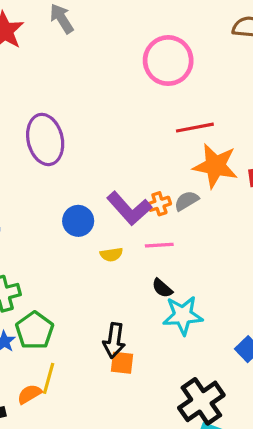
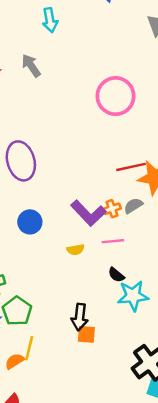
red line: (195, 128) -> (131, 167), moved
blue circle: (78, 221) -> (30, 222), moved

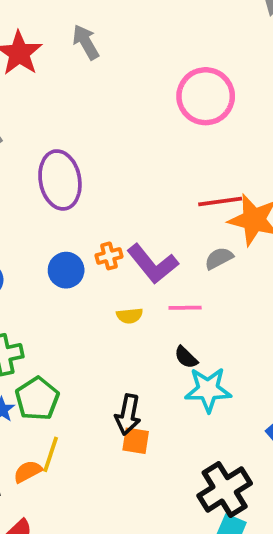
orange cross: (112, 209) -> (109, 256), moved

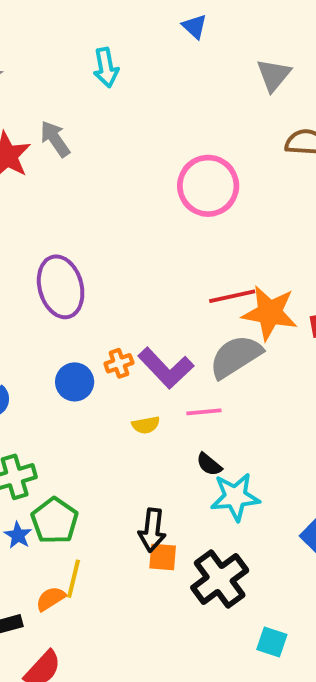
gray arrow: (86, 42) -> (55, 139), moved
gray semicircle: (219, 258) -> (236, 357), size x1.8
black cross: (225, 489) -> (220, 579), moved

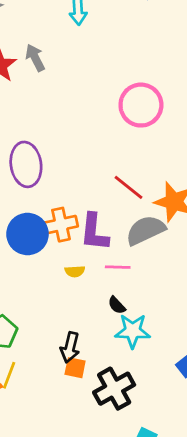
red line: (232, 296) -> (128, 187), moved, turned 44
orange cross: (119, 363) -> (61, 225), size x1.6
purple L-shape: (166, 368) -> (94, 232), turned 42
blue circle: (75, 382) -> (27, 234), size x1.5

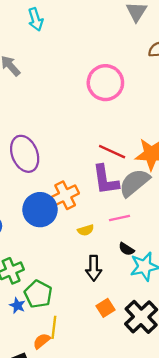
purple L-shape: (94, 232) -> (106, 180), moved
black arrow: (70, 347) -> (94, 268), moved
orange square: (75, 368) -> (105, 308), turned -30

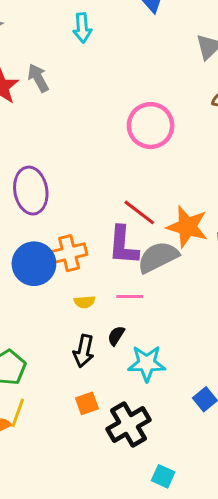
black semicircle: (126, 249) -> (116, 336), moved, turned 77

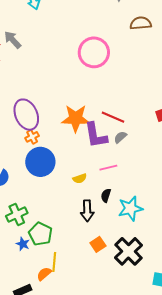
red line: (139, 212) -> (113, 117), moved
orange star: (187, 227) -> (76, 118), moved
orange cross: (69, 253) -> (32, 137), moved, size x0.6
gray semicircle: (158, 257) -> (120, 137), size x0.5

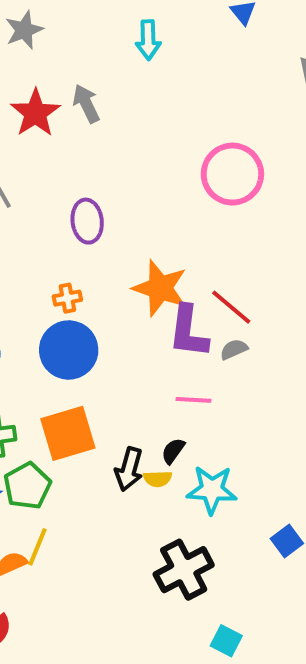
purple ellipse: (26, 115) -> (87, 221), moved, size x0.7
yellow semicircle: (80, 179) -> (158, 479), moved
orange square: (98, 244) -> (68, 433), moved, size x1.8

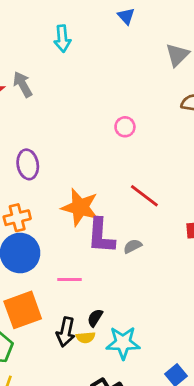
pink circle: (232, 174) -> (125, 127), size x0.5
orange cross: (67, 298) -> (17, 218), size x1.4
red line: (231, 307) -> (144, 196), moved
pink line: (194, 400) -> (69, 280), moved

